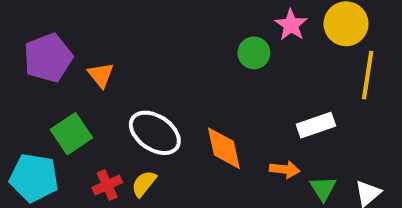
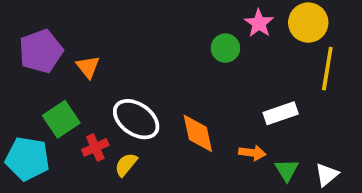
red cross: (107, 185) -> (95, 147), moved

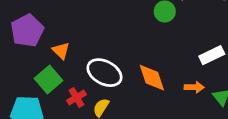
orange triangle: (88, 67) -> (61, 51), moved

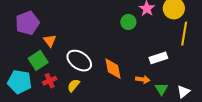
red cross: (77, 97) -> (50, 81), moved

